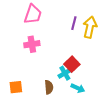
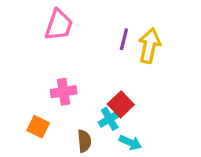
pink cross: (32, 44) -> (64, 92), moved
orange square: (16, 87) -> (38, 127), moved, turned 32

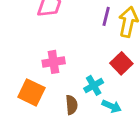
red square: (121, 104) -> (121, 63), moved
orange square: (38, 127) -> (31, 92), size x1.4

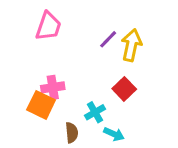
purple line: (106, 16) -> (108, 39), turned 30
orange square: (31, 92) -> (41, 105), moved

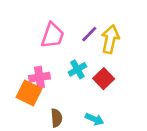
pink trapezoid: (48, 26) -> (53, 35), moved
cyan cross: (95, 112) -> (77, 69), moved

